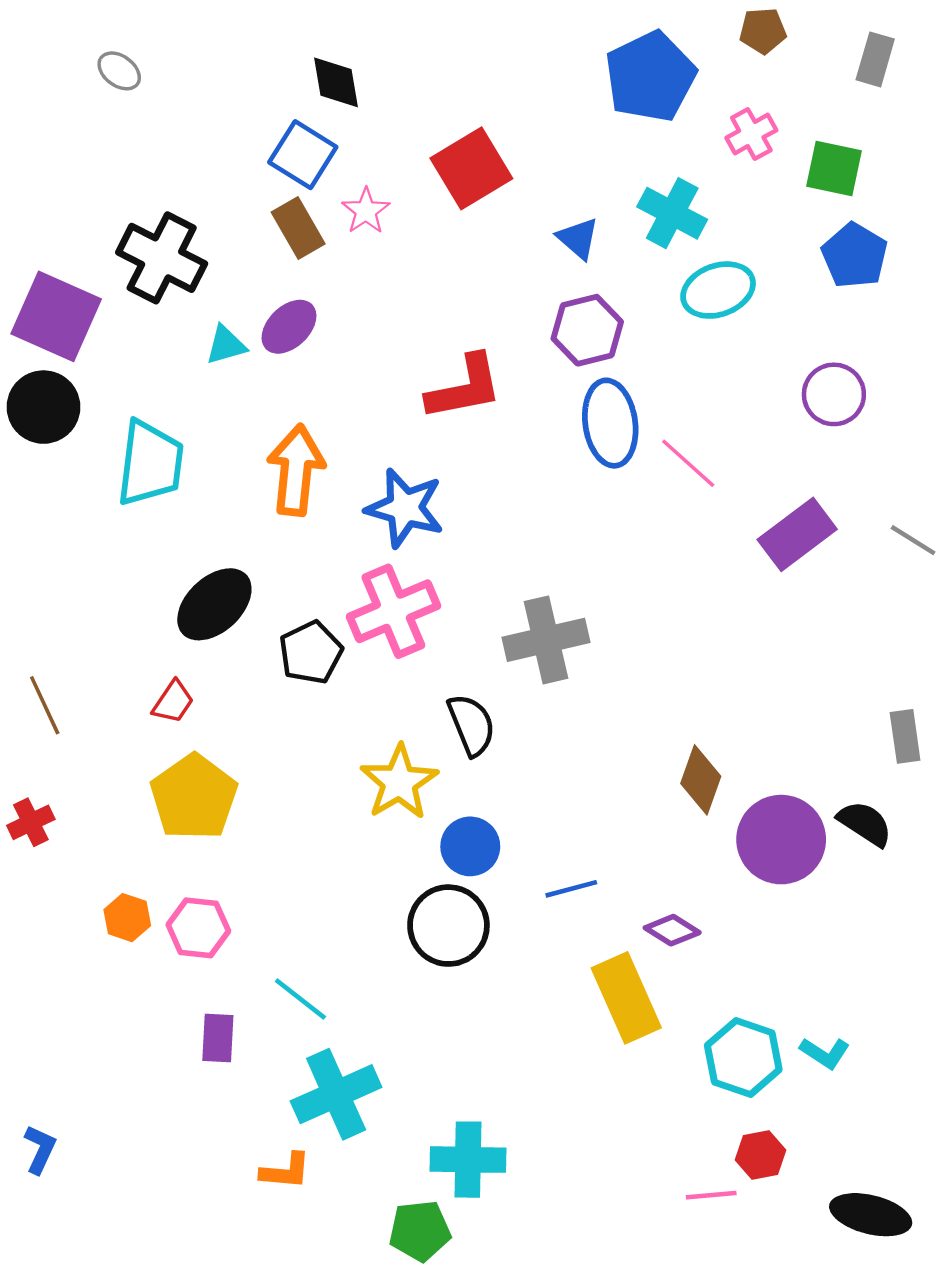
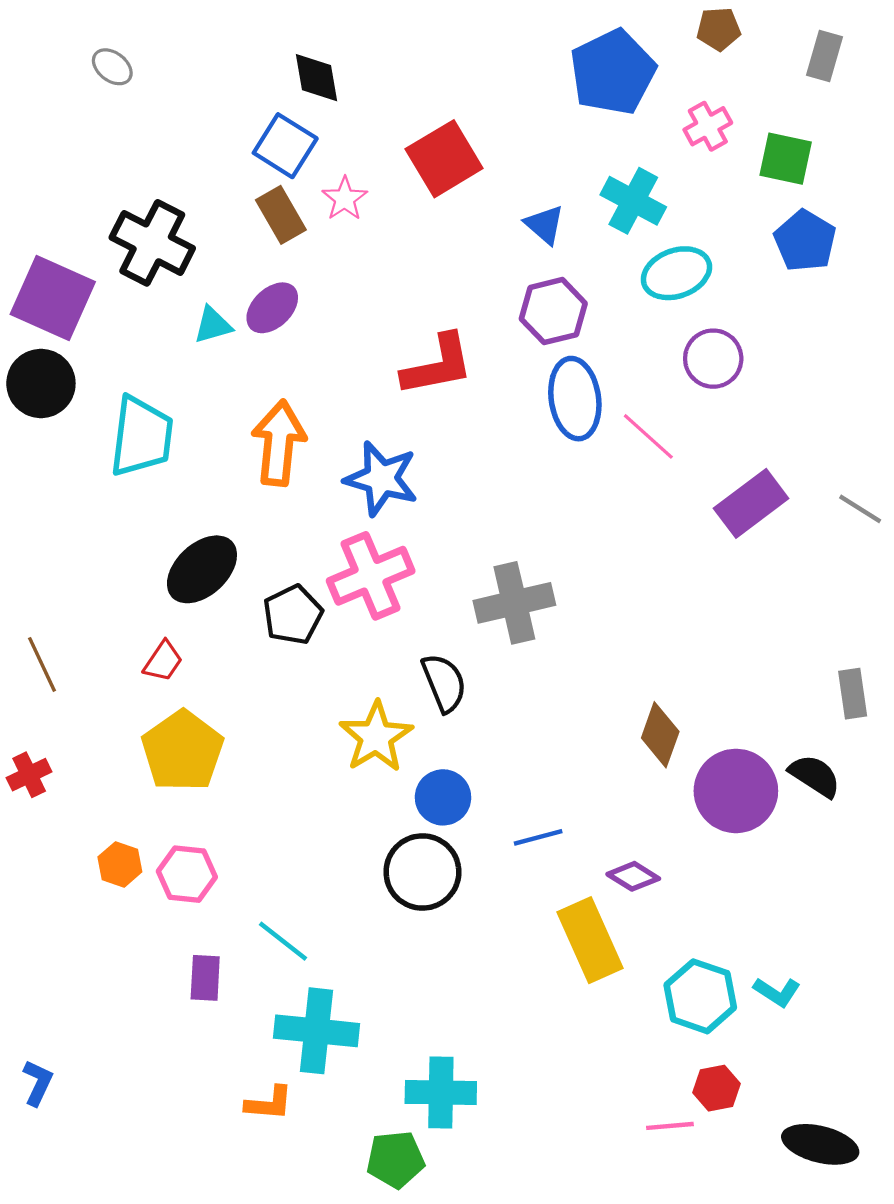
purple circle: (834, 394) -> (713, 359), moved
cyan cross: (336, 1094) -> (317, 1031), turned 30

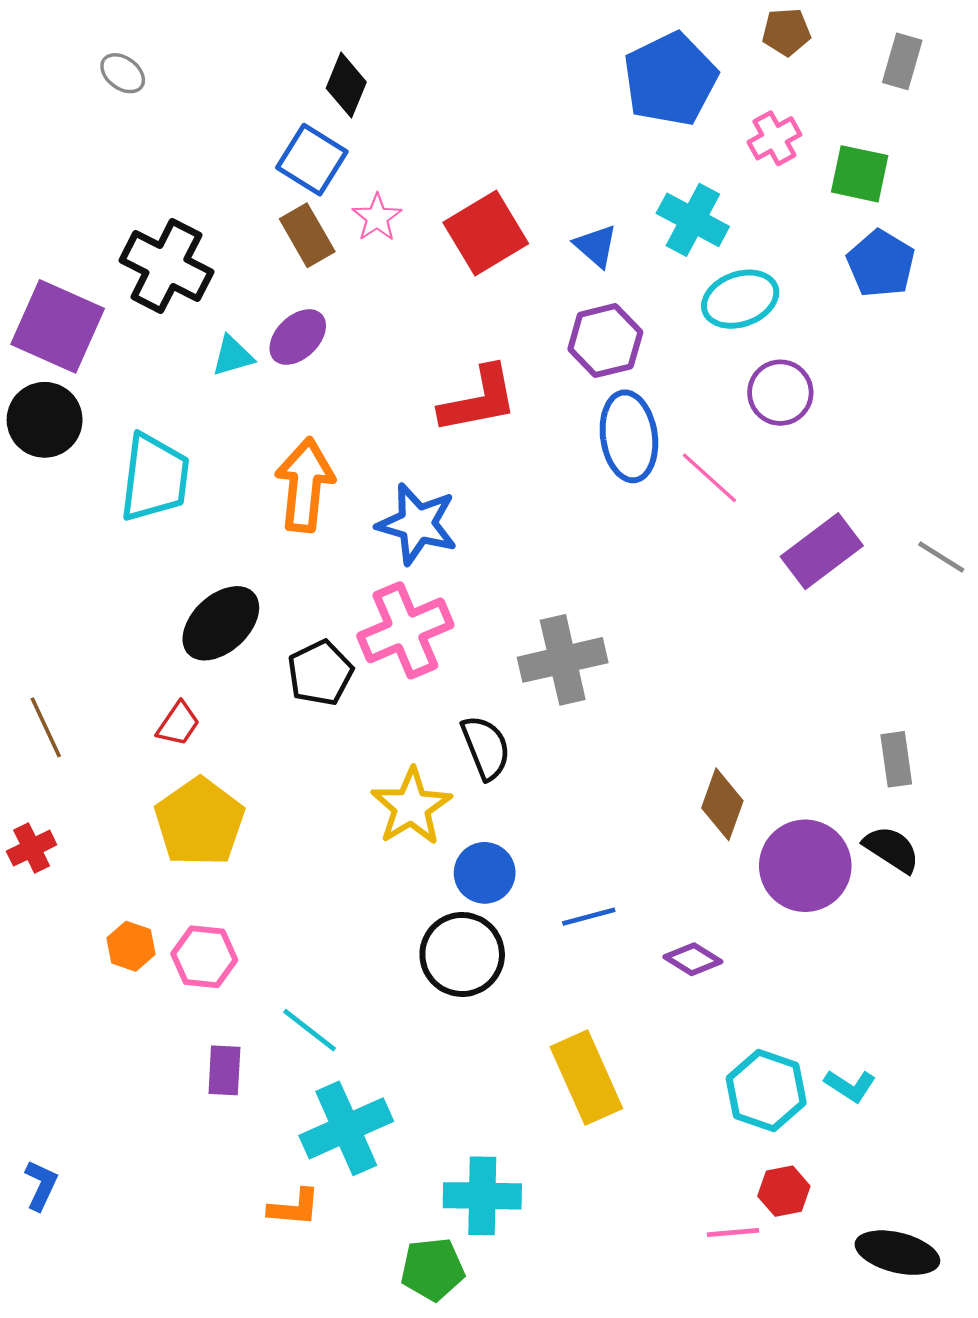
black diamond: (317, 78) -> (346, 85), turned 32
red square: (444, 159) -> (486, 233), moved
gray rectangle: (853, 694) -> (896, 759), moved
yellow rectangle: (590, 940) -> (586, 1078), moved
cyan cross: (317, 1031) -> (346, 1128), turned -30

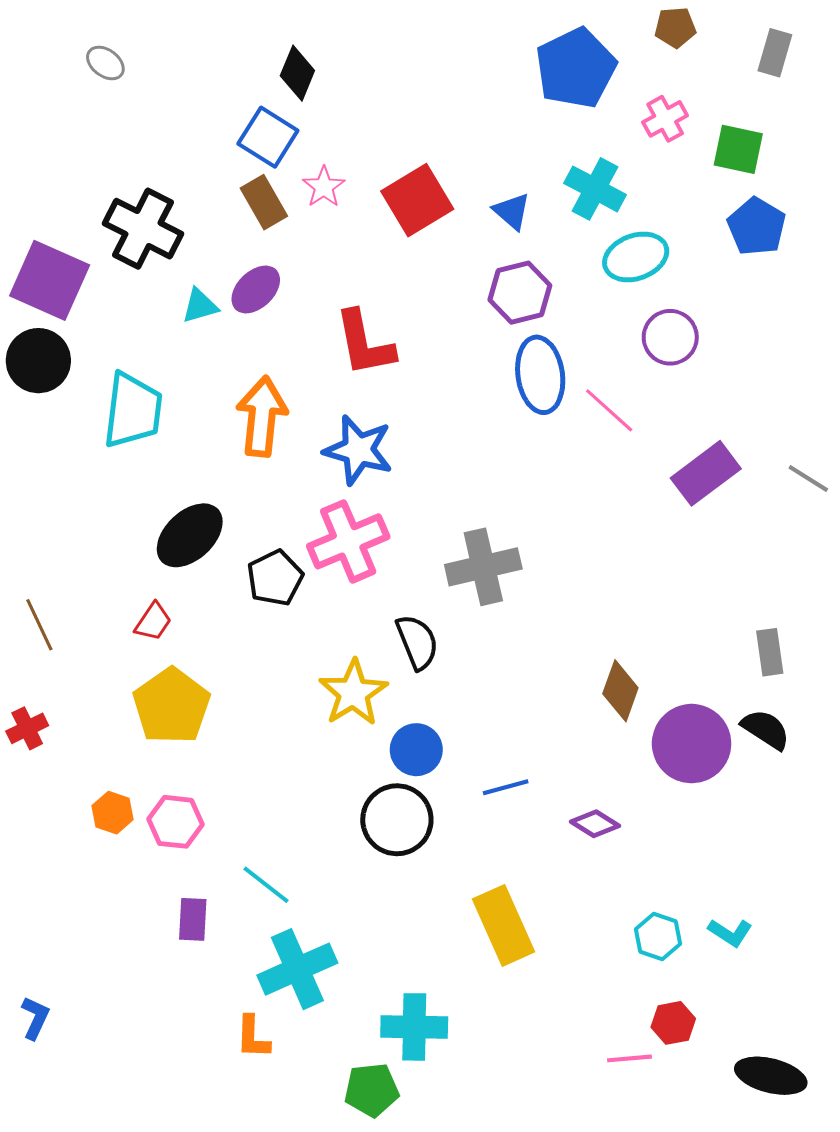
red L-shape: (479, 400) -> (364, 343), moved, turned 90
cyan hexagon: (766, 1091) -> (658, 937), size x0.7
orange L-shape: (294, 1208) -> (253, 1037), turned 87

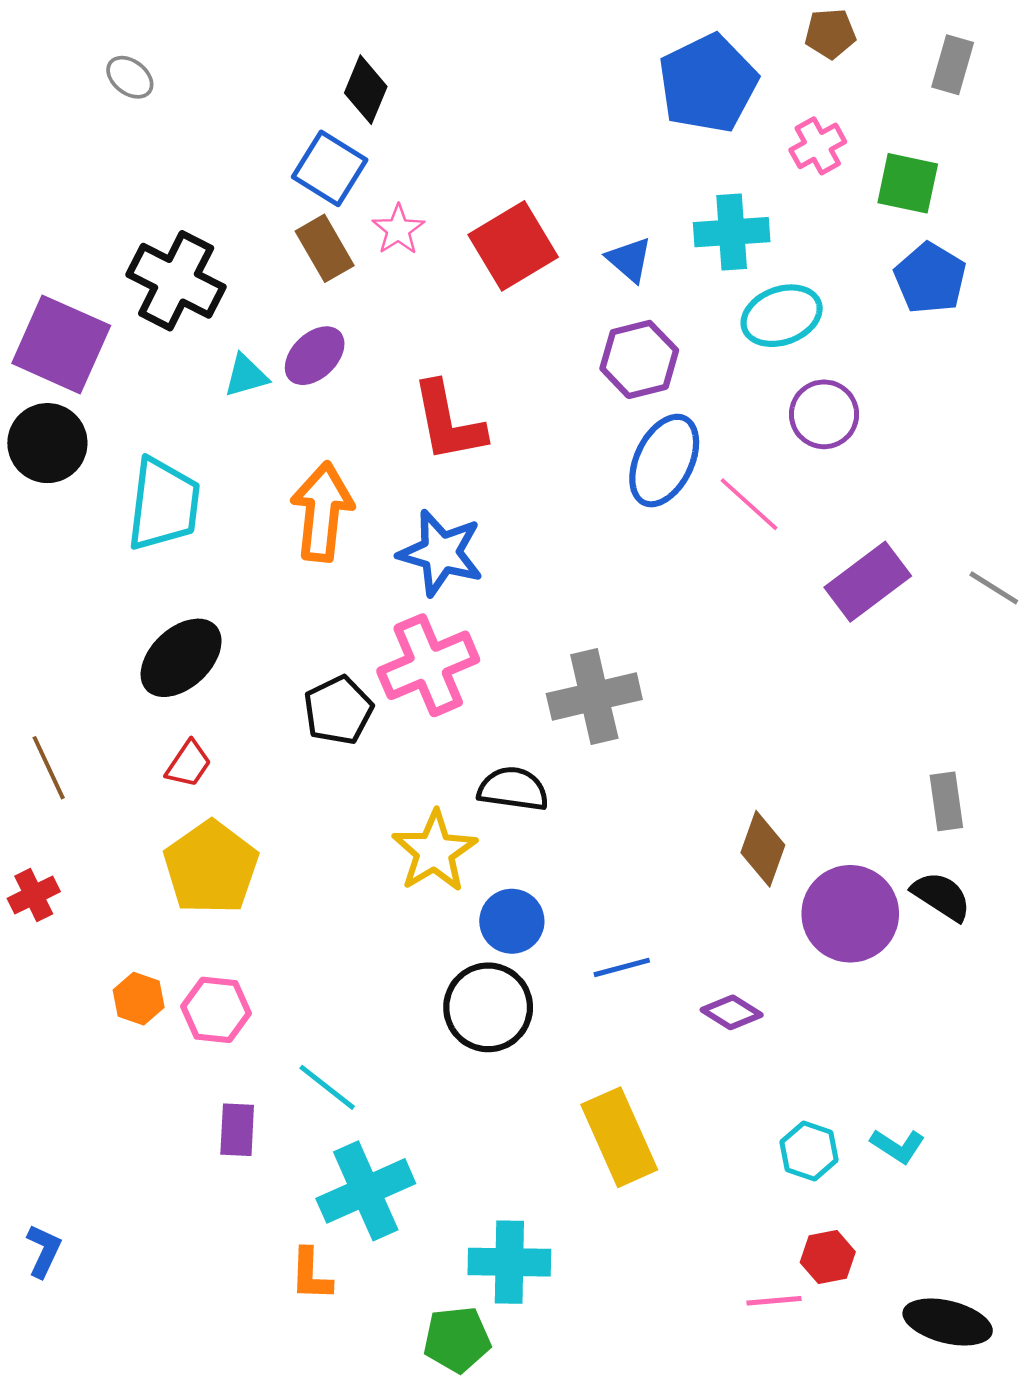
cyan cross: (595, 189) -> (732, 232), turned -32
blue ellipse: (540, 375) -> (664, 461), turned 34
black ellipse: (190, 535) -> (181, 658), moved
black semicircle: (417, 642) -> (513, 789), turned -60

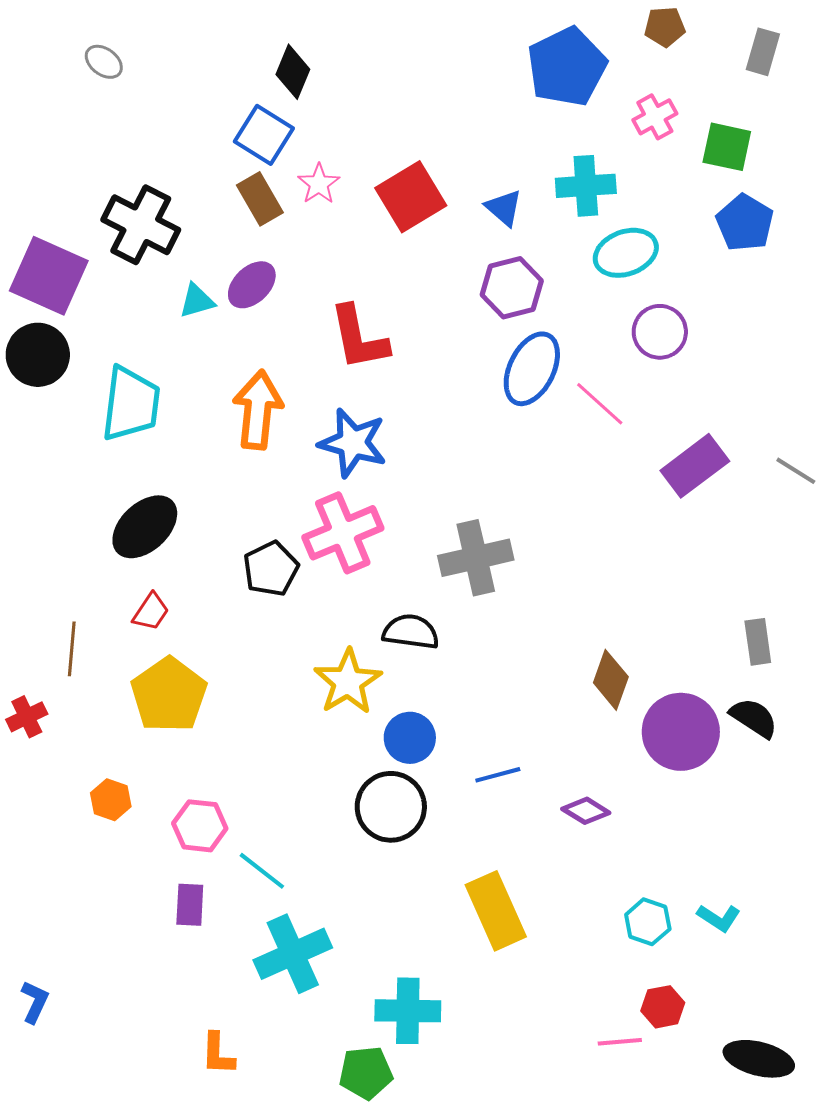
brown line: (49, 768) -> (72, 649), moved, turned 30
pink hexagon: (216, 1010) -> (200, 826), moved
orange L-shape: (311, 1275) -> (218, 1054), moved

